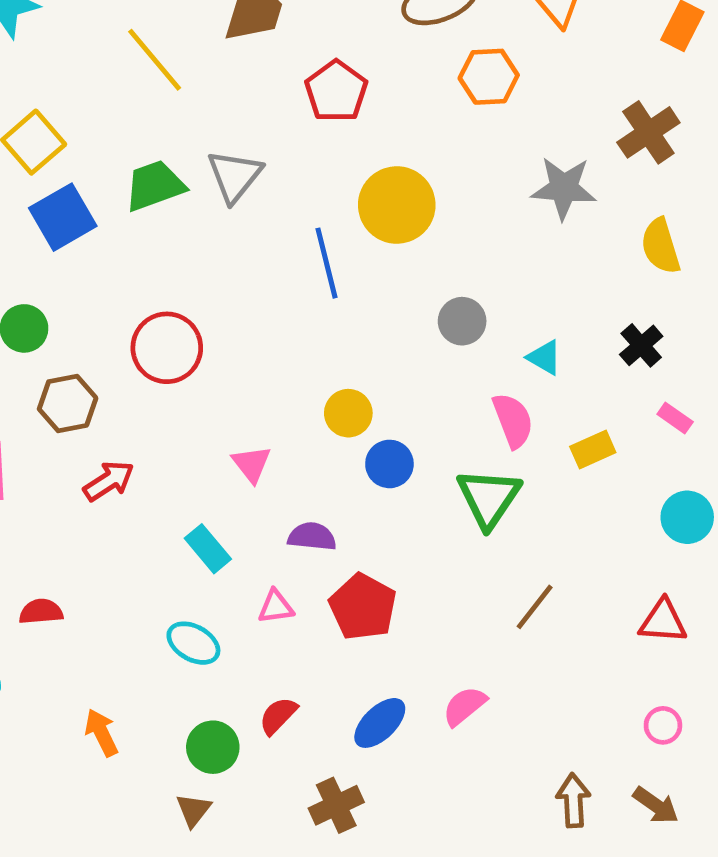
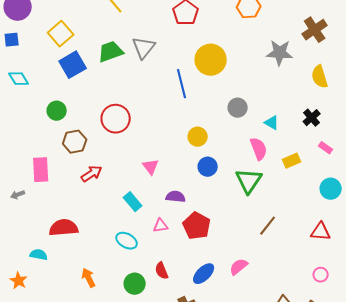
yellow circle: (348, 413) -> (198, 137), moved
red semicircle: (41, 612) -> (64, 228), size x1.6
red semicircle: (278, 716) -> (162, 271), turned -66

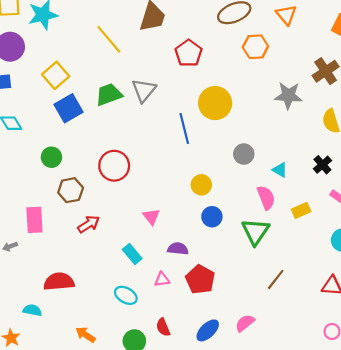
orange arrow: (89, 278) -> (85, 335), turned -30

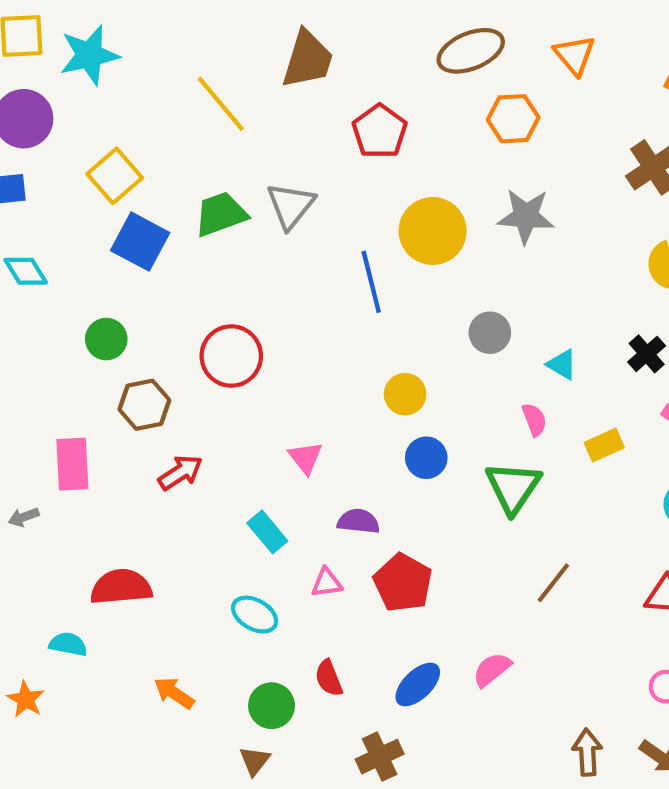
gray star: (288, 96) -> (526, 216), moved
blue square: (68, 108) -> (140, 242), turned -32
pink semicircle: (266, 198) -> (534, 420), size x0.7

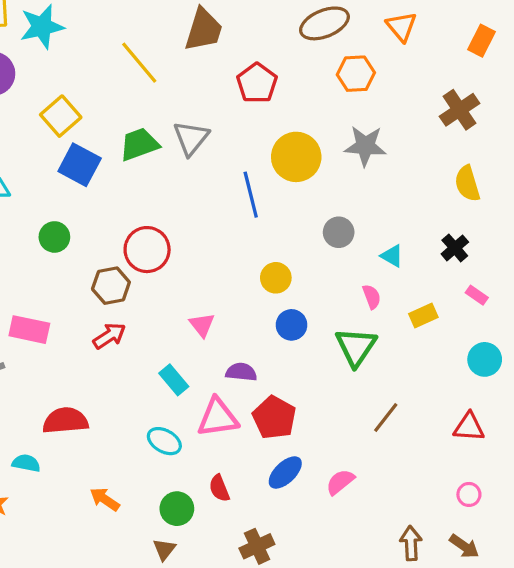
brown hexagon: (144, 405) -> (111, 286), moved
pink rectangle: (72, 464) -> (29, 330), turned -75
pink triangle: (327, 583) -> (218, 418), size x1.8
blue ellipse: (418, 684) -> (285, 473), moved

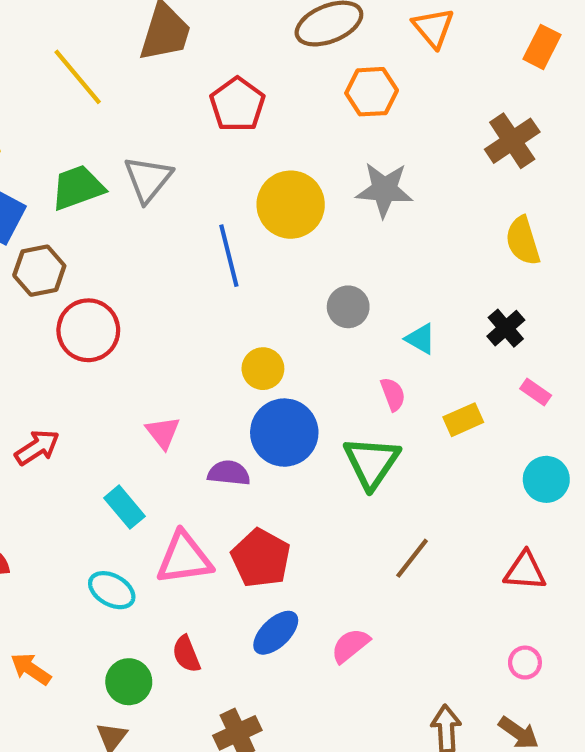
brown hexagon: (111, 286) -> (39, 271), moved
blue circle: (292, 325) -> (284, 433), size x1.6
purple semicircle: (241, 372) -> (229, 473), moved

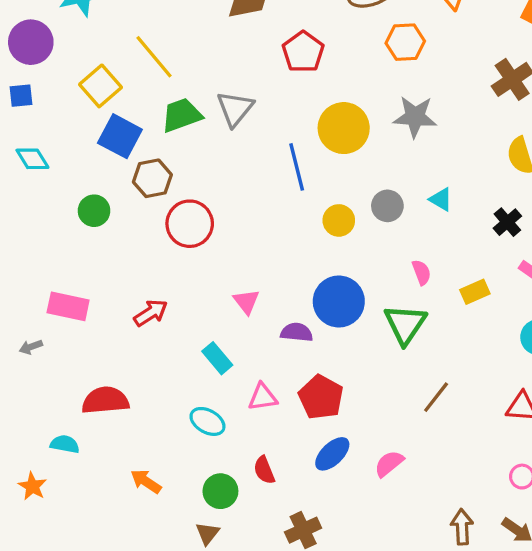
yellow line: (78, 77) -> (154, 57), moved
cyan triangle: (421, 339) -> (441, 199), moved
yellow circle: (263, 369) -> (339, 220), moved
pink triangle: (184, 558) -> (263, 397), size x0.7

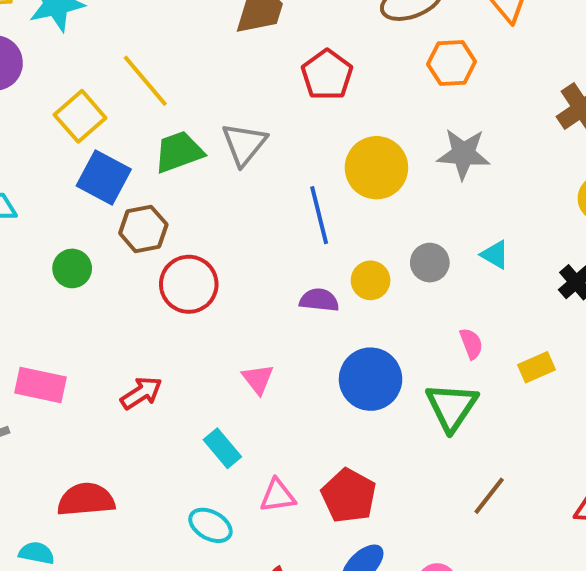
purple semicircle: (297, 332) -> (319, 300), moved

